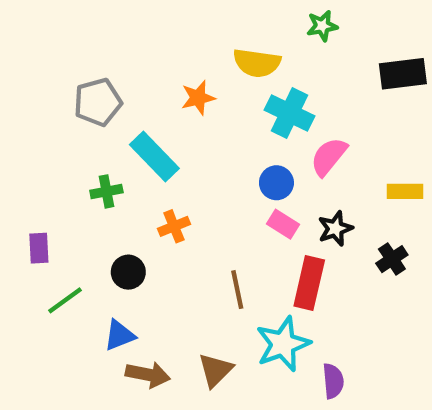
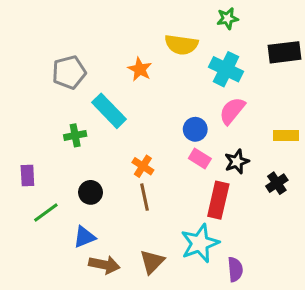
orange star: (198, 98) -> (140, 69), turned -30
cyan cross: (290, 113) -> (226, 69), moved
orange cross: (174, 226) -> (143, 166), moved, turned -35
brown line: (237, 290) -> (144, 197), moved

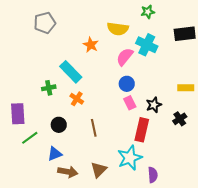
gray pentagon: (69, 72) -> (45, 23), moved
pink semicircle: (232, 111) -> (125, 57), moved
pink rectangle: (200, 159) -> (130, 103), turned 32
orange cross: (143, 166) -> (77, 99), moved
purple rectangle: (27, 175) -> (18, 114), size x1.5

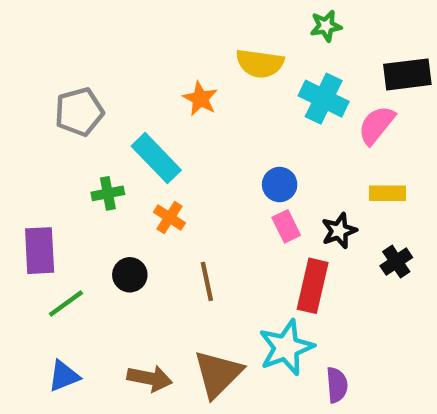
gray pentagon: (45, 23) -> (79, 112), moved
pink semicircle: (125, 57) -> (376, 125), moved
yellow rectangle: (186, 88) -> (388, 193), moved
blue triangle: (55, 154) -> (64, 376), moved
brown triangle: (99, 170) -> (218, 374), size x1.4

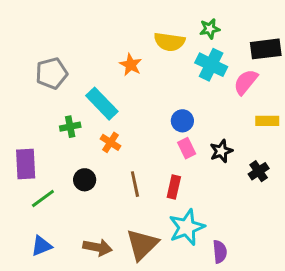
green star: (326, 26) -> (210, 29), moved
yellow rectangle: (388, 193) -> (267, 121), moved
red rectangle: (313, 286) -> (174, 187), moved, size x0.7

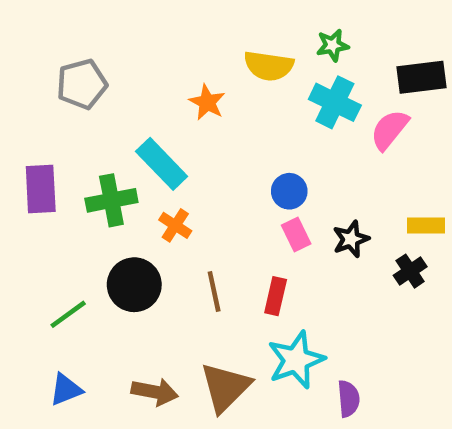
gray pentagon: (52, 73) -> (82, 84), moved
yellow rectangle: (267, 121) -> (426, 225), moved
green cross: (70, 127) -> (111, 200), size x1.5
purple rectangle: (26, 164) -> (41, 189), moved
black circle: (85, 180) -> (134, 285), size x1.5

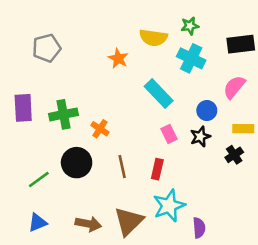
pink semicircle: (390, 130) -> (234, 87), moved
cyan rectangle: (162, 164) -> (159, 94), moved
blue circle: (289, 191) -> (207, 111), moved

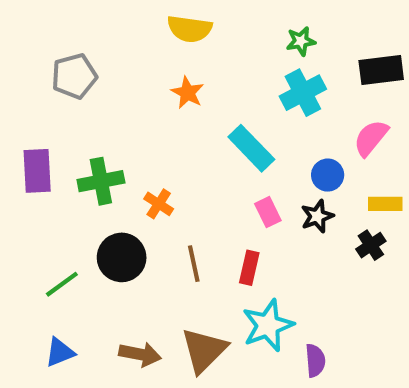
yellow semicircle: (153, 38) -> (190, 29), moved
cyan cross: (191, 58) -> (303, 93), turned 36

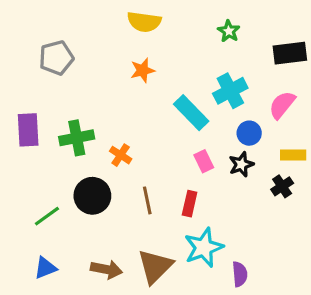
green star: (301, 41) -> (229, 31), turned -30
orange star: (187, 93) -> (143, 70), turned 30
cyan cross: (303, 93) -> (230, 91), moved

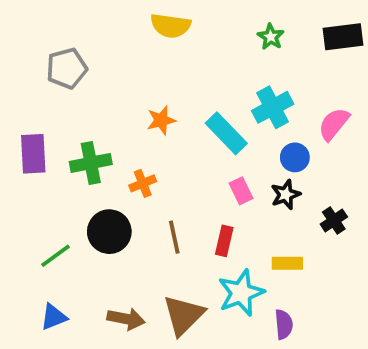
black rectangle: (290, 53) -> (343, 37), moved
orange star: (143, 70) -> (161, 120), moved
orange cross: (121, 155) -> (143, 183), turned 35
yellow rectangle: (293, 155) -> (287, 263), moved

